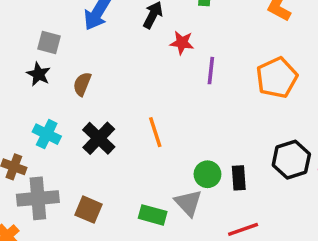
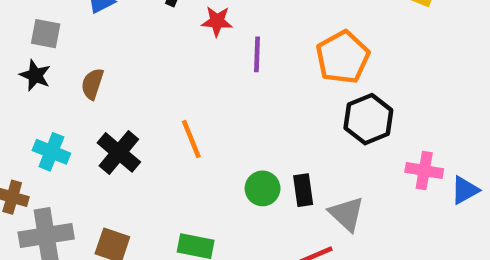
black hexagon: (291, 160) -> (368, 119), moved
gray triangle: (188, 203) -> (347, 214), moved

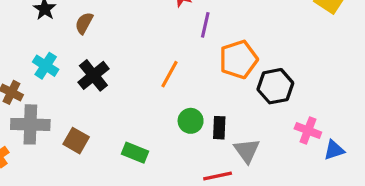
orange pentagon: (343, 57) -> (238, 59), moved
orange line: (191, 139) -> (170, 74), moved, turned 40

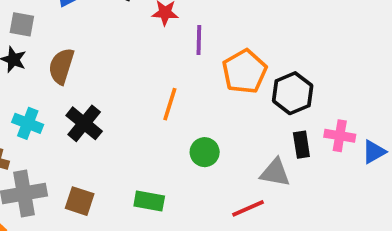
brown semicircle: (84, 23) -> (61, 66), size x1.4
black rectangle: (219, 128) -> (301, 145), moved
gray triangle: (247, 151) -> (275, 173), turned -32

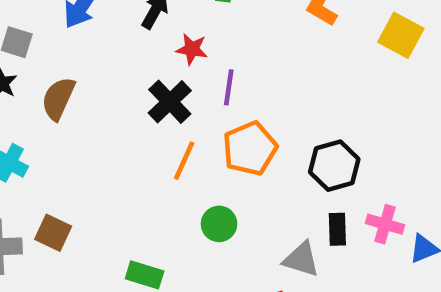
orange pentagon: (245, 71) -> (250, 148), moved
black cross: (84, 123) -> (170, 102), moved
brown square: (80, 201) -> (53, 233), moved

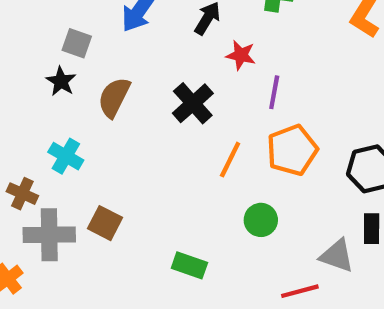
black cross: (170, 102) -> (193, 103), moved

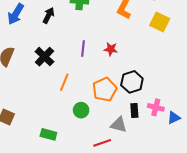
red star: (241, 55) -> (111, 49), moved
orange pentagon: (292, 150) -> (105, 89), moved

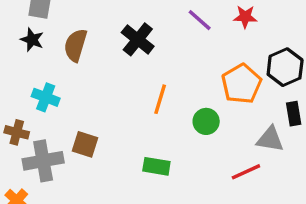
purple line: (83, 49) -> (200, 20), turned -49
orange line: (64, 82) -> (160, 99), moved

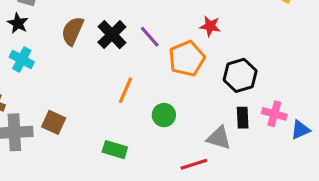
purple line: (200, 20) -> (150, 37), moved
brown semicircle: (75, 45) -> (73, 31), moved
orange pentagon: (241, 84) -> (187, 58), moved
cyan cross: (46, 97) -> (22, 59), moved

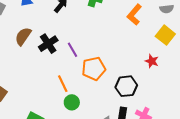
red star: (210, 26) -> (152, 61), moved
orange line: (125, 90) -> (63, 84), moved, turned -60

